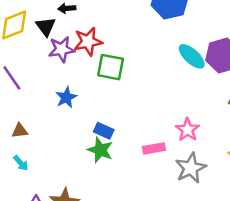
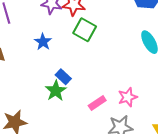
blue star: (66, 97) -> (43, 42), turned -30
pink rectangle: (154, 148) -> (97, 103), turned -42

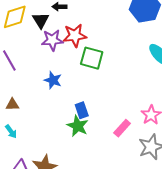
blue rectangle: (63, 77) -> (82, 110), turned 42

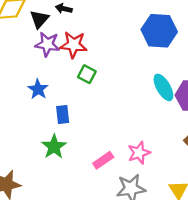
green square: (92, 58) -> (87, 74), size x0.7
blue rectangle: (82, 110) -> (63, 115), moved

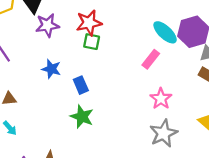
red star: (74, 45) -> (89, 23), moved
pink rectangle: (103, 160) -> (151, 59), moved

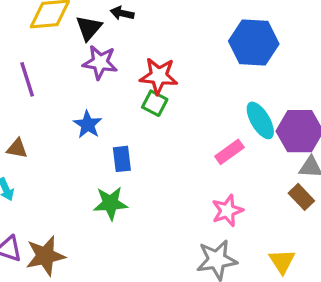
green star: (82, 117) -> (110, 203), turned 30

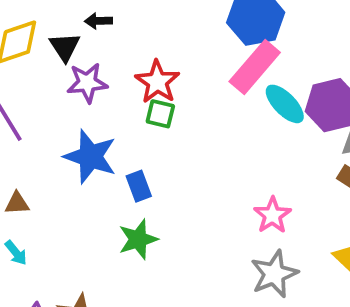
red star: (159, 76) -> (157, 82), turned -30
blue star: (88, 124) -> (90, 156), size x1.6
pink rectangle: (229, 152) -> (255, 67), moved, size x1.6

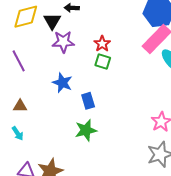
red star: (157, 82) -> (102, 44), size x0.7
blue star: (90, 156) -> (62, 83), size x0.7

